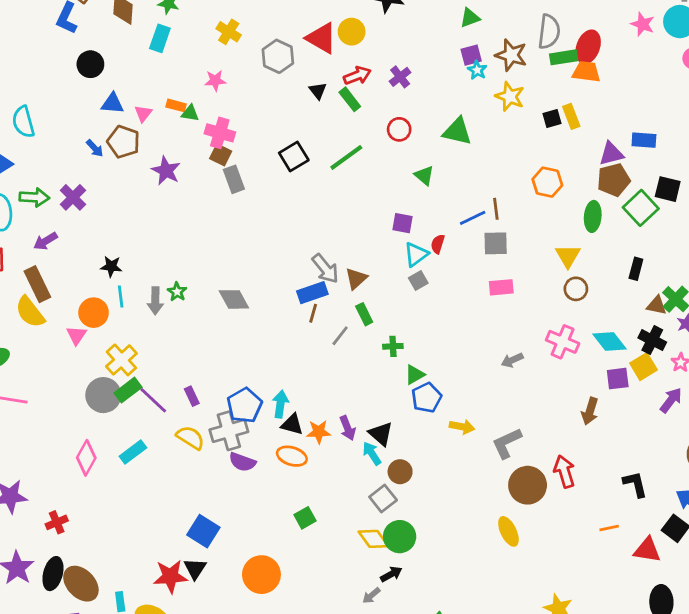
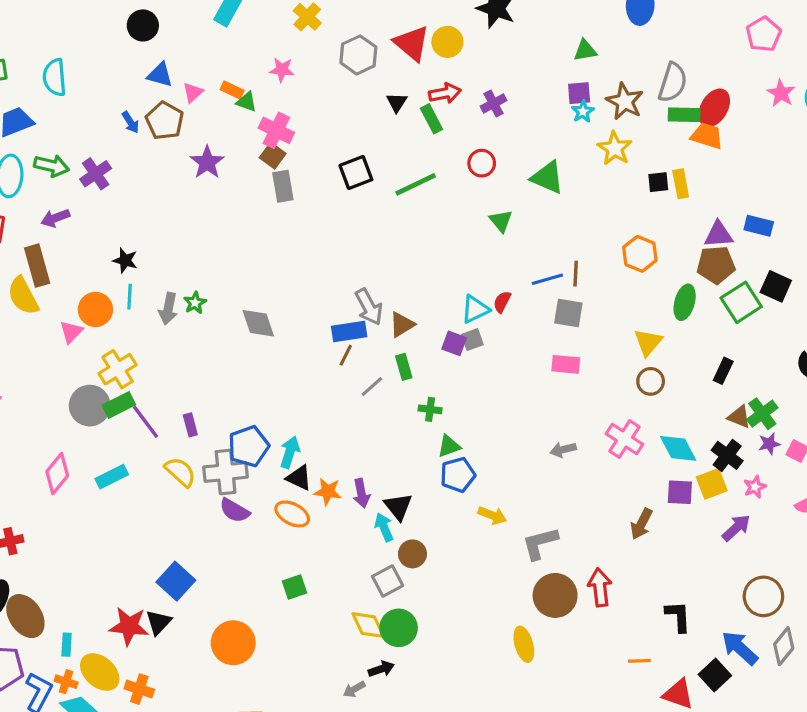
purple square: (402, 223) -> (454, 343), moved

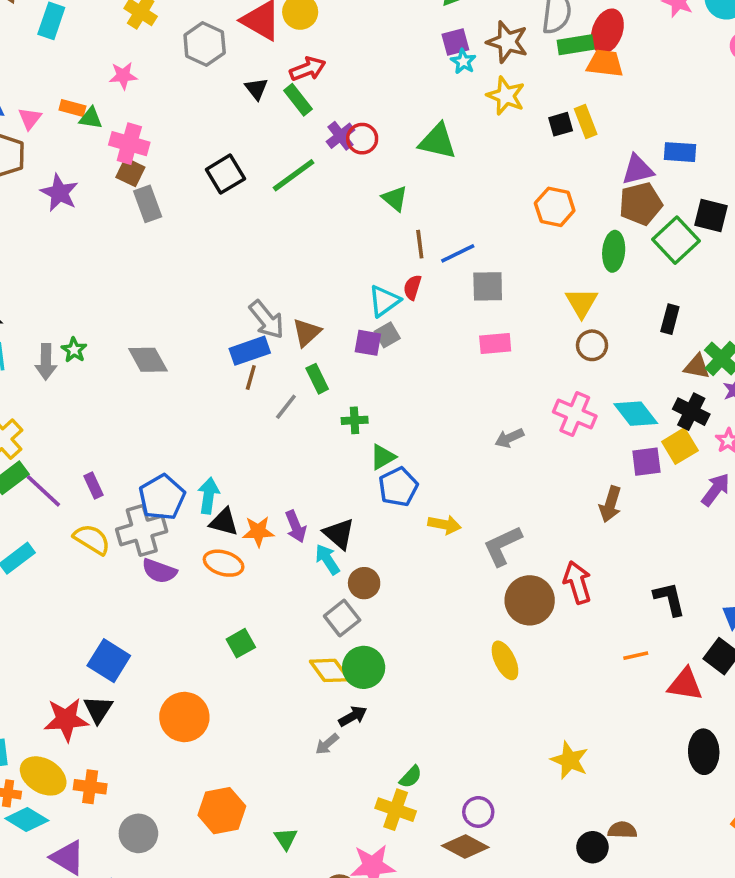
purple cross: (494, 103) -> (341, 136), moved
brown line: (576, 274) -> (420, 244), moved

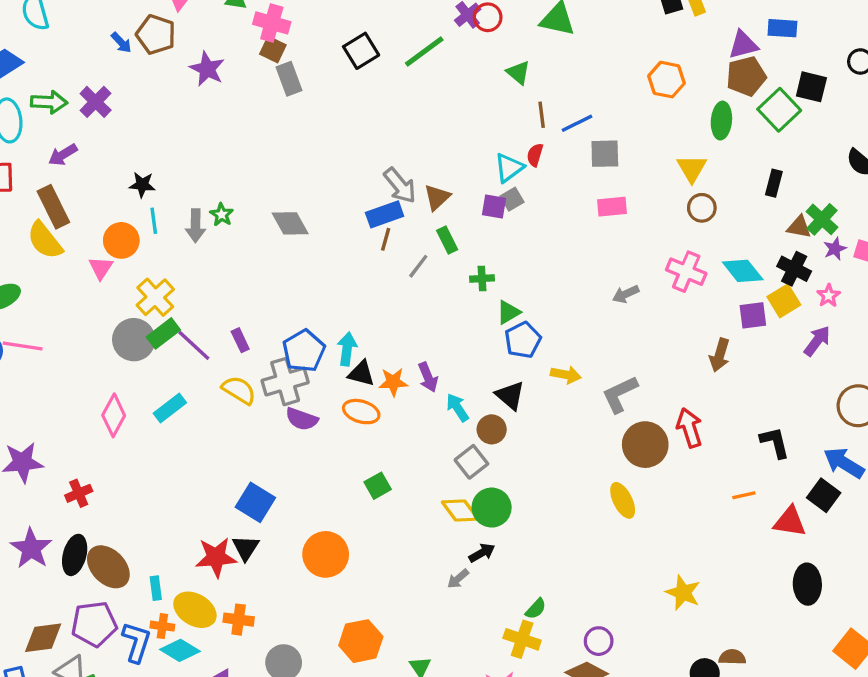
black triangle: (339, 534) -> (510, 395), moved

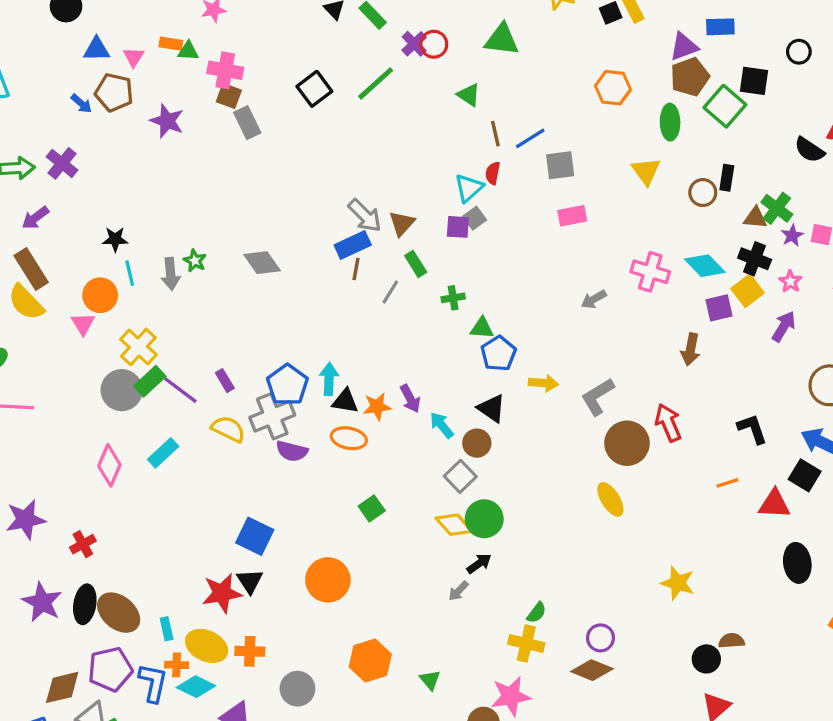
brown circle: (702, 208) -> (703, 193), moved
green triangle: (508, 312) -> (482, 328), turned 40

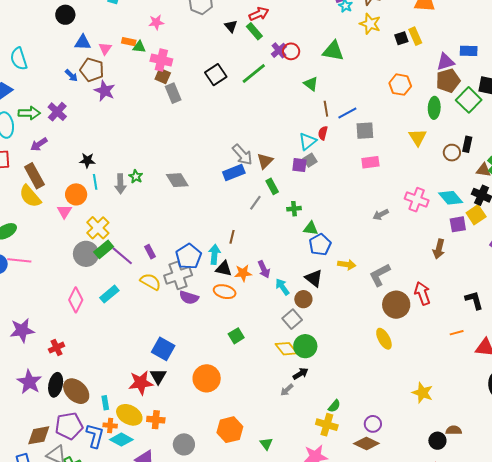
purple star: (167, 121) -> (105, 91), moved
brown line: (356, 269) -> (232, 237), moved

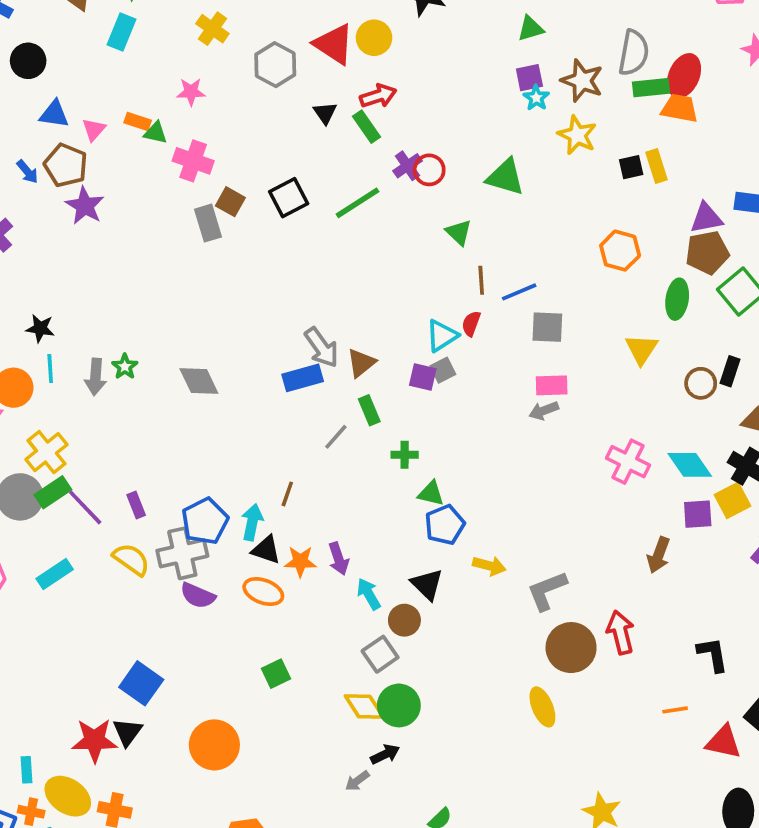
brown square: (163, 76) -> (230, 202), moved
gray arrow: (381, 215) -> (544, 411), moved

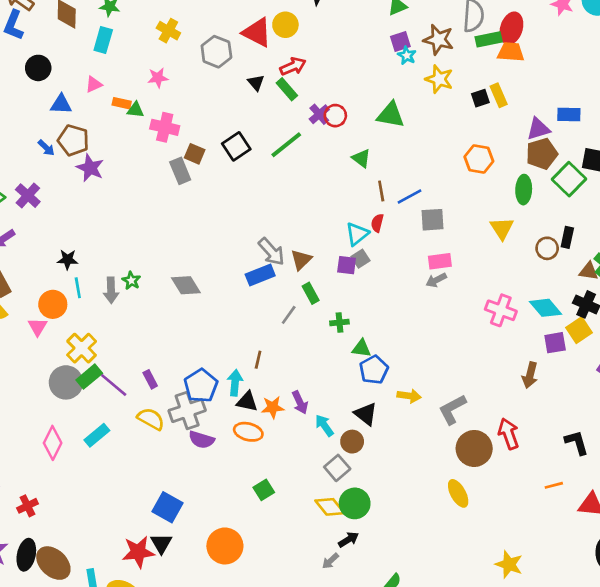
pink triangle: (94, 130) -> (94, 84), moved, turned 30

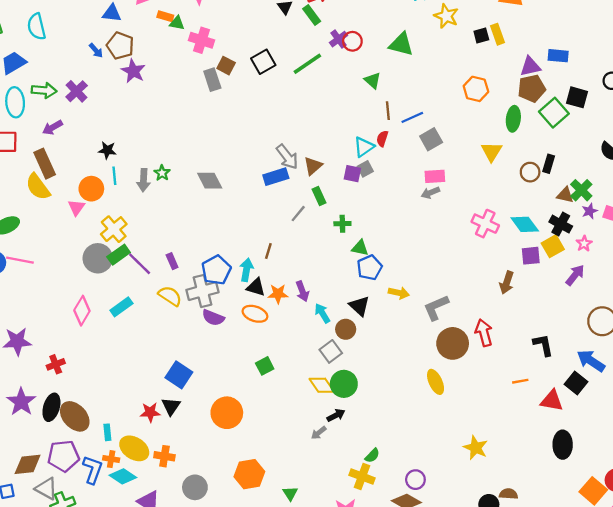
gray square: (432, 220) -> (431, 139), turned -30
red star: (138, 552) -> (150, 412), size x0.7

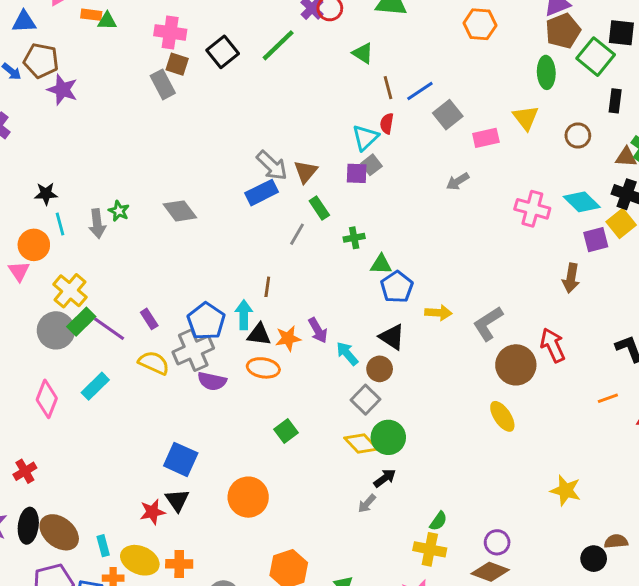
pink cross: (201, 40) -> (170, 32), moved
orange hexagon: (476, 89) -> (480, 24), moved
black rectangle: (549, 164) -> (615, 101), moved
pink rectangle: (435, 176) -> (486, 138), moved

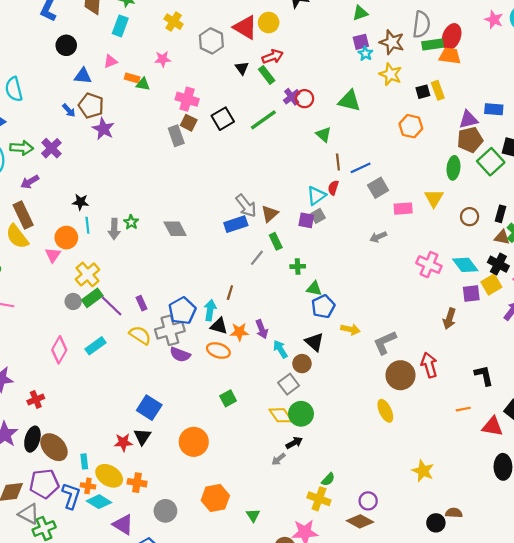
black rectangle: (615, 101) -> (500, 214), moved
gray circle: (56, 330) -> (73, 301), size x0.6

